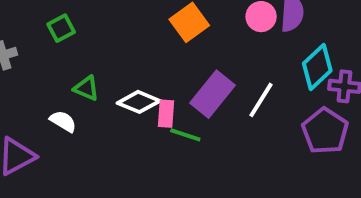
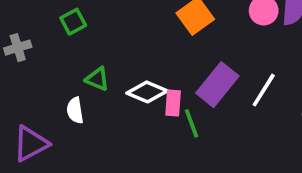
white semicircle: (63, 121) -> (75, 110), turned -130
green line: (185, 135) -> (192, 123), turned 52

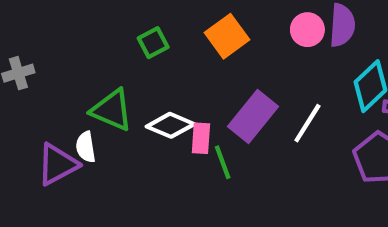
green square: (73, 22) -> (153, 43), moved
green triangle: (97, 79) -> (112, 110), size x1.5
purple triangle: (31, 144) -> (57, 164), moved

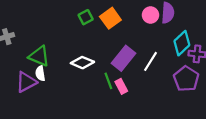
green square: (153, 43) -> (86, 17), moved
green triangle: (112, 110) -> (39, 56), moved
pink rectangle: (201, 138) -> (121, 86), moved, turned -32

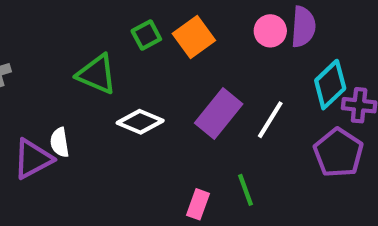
green triangle: (39, 56) -> (97, 74), moved
green line: (108, 81) -> (245, 190), moved
pink rectangle: (121, 86) -> (198, 204), moved, turned 48

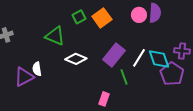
cyan diamond: (330, 85) -> (159, 59), moved, turned -65
green line: (245, 190) -> (124, 77), moved

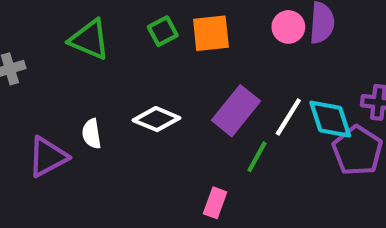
orange square: (102, 18) -> (211, 33), turned 30
green triangle: (55, 36) -> (89, 40), moved
white semicircle: (37, 69) -> (92, 134), moved
green line: (124, 77) -> (257, 157), turned 49

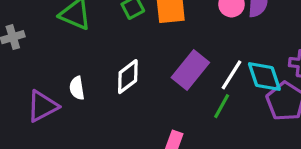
white diamond: (156, 119) -> (128, 77), turned -60
green line: (257, 157) -> (222, 106), moved

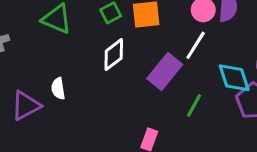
white line: (231, 75) -> (196, 45), moved
white diamond: (128, 77) -> (114, 55), moved

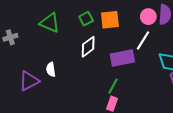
purple rectangle: (165, 72) -> (122, 58), turned 40
green line: (194, 105) -> (113, 86), moved

